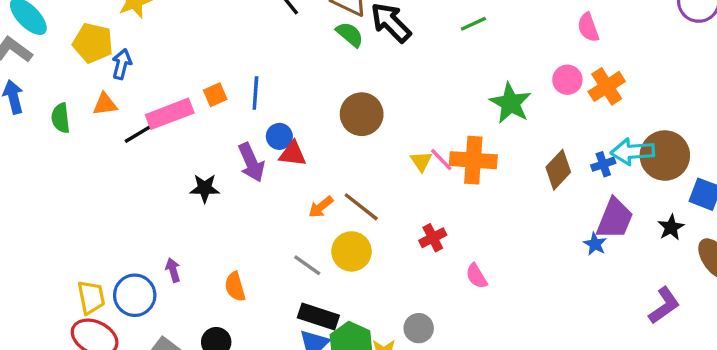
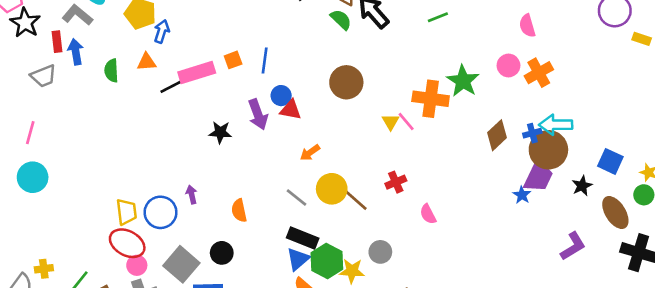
brown circle: (665, 156) -> (548, 150), moved
orange cross: (473, 160) -> (431, 99), moved
brown line: (361, 207) -> (354, 199), moved

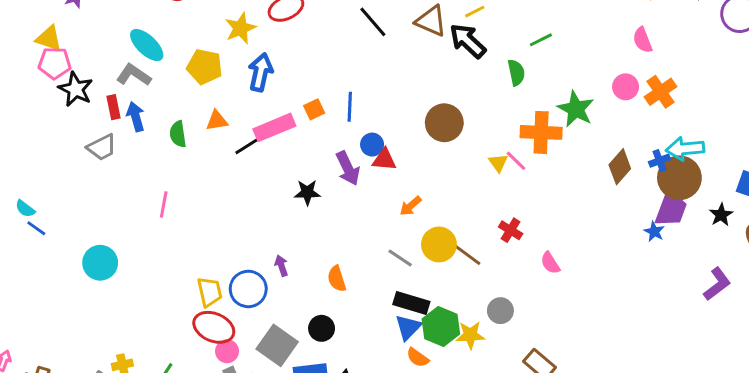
green semicircle: (341, 19) -> (516, 73), moved, turned 40
blue arrow: (162, 31) -> (261, 72), moved, size x1.4
pink line: (30, 133) -> (164, 205), moved
red cross: (396, 182) -> (511, 230), turned -30

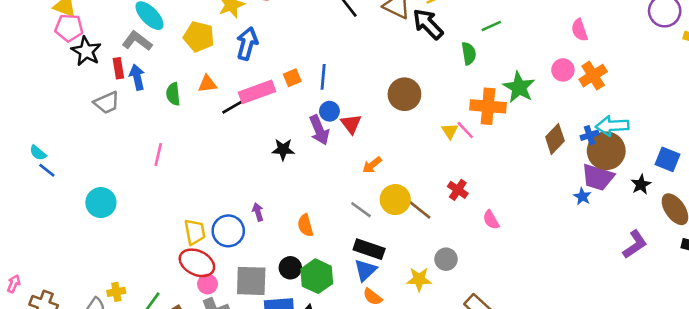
blue circle: (372, 145) -> (329, 111), moved
red triangle: (384, 160) -> (351, 124), turned 45
purple trapezoid: (671, 209) -> (598, 177), turned 84
green hexagon: (441, 326) -> (317, 276), moved
gray square: (277, 345) -> (251, 281), turned -36

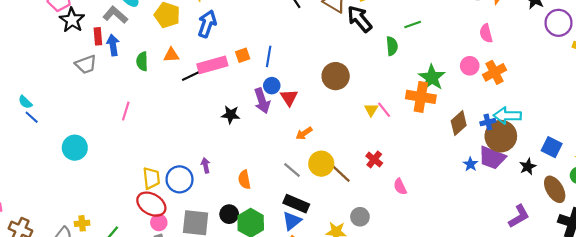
orange cross: (488, 106) -> (421, 97), moved
blue star: (582, 196) -> (470, 164), moved

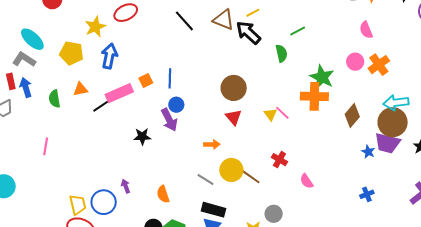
red triangle: (289, 98) -> (233, 117), moved
blue cross: (488, 122) -> (367, 194), moved
orange arrow: (304, 133) -> (212, 144), turned -140

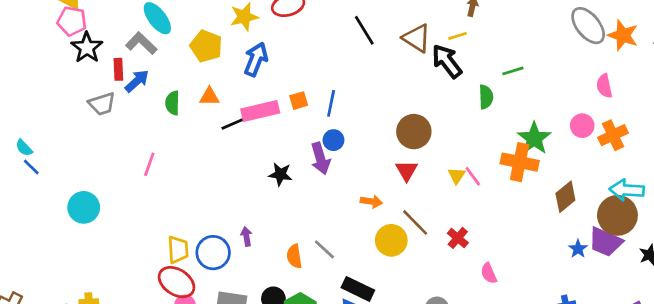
blue arrow: (26, 87) -> (137, 81), turned 54
brown line: (249, 176) -> (415, 222), moved
gray line: (205, 179) -> (324, 249), moved

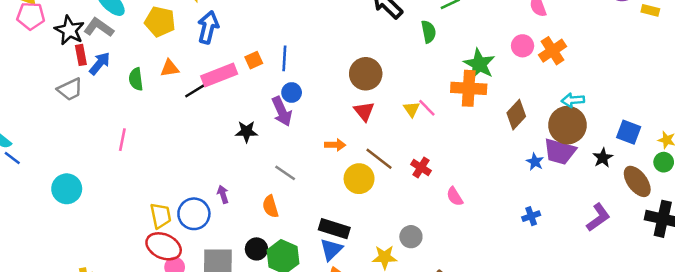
black star: (87, 48) -> (69, 30), moved
cyan arrow: (627, 190) -> (573, 100), size x0.7
gray line: (324, 249) -> (285, 173), moved

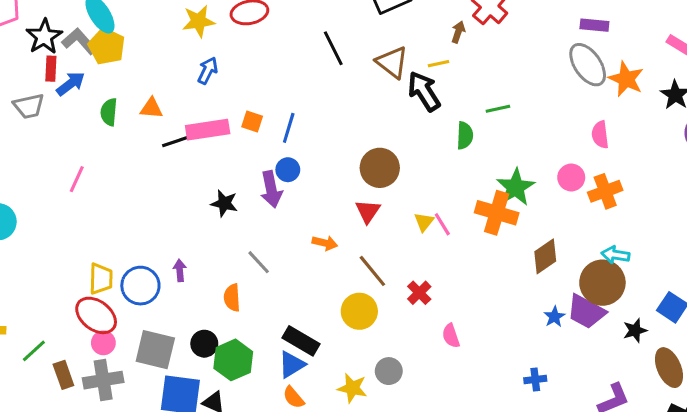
yellow pentagon: (160, 22) -> (107, 46), moved
blue arrow: (208, 27) -> (208, 71), size x0.7
orange square: (254, 60) -> (252, 122), turned 30
yellow circle: (359, 179) -> (359, 311), moved

